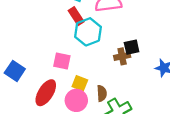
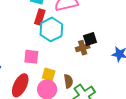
red rectangle: (76, 16) -> (40, 17), turned 56

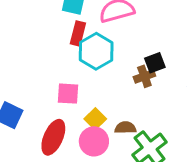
yellow square: (49, 74) -> (95, 119), turned 32
brown semicircle: (68, 81) -> (125, 128), turned -80

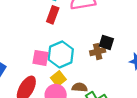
cyan hexagon: (96, 51) -> (61, 54), moved
black square: (155, 63) -> (106, 42), turned 32

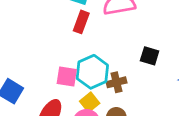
brown cross: (98, 52) -> (117, 82), moved

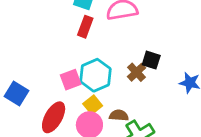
pink square: (67, 77) -> (71, 80), turned -30
brown cross: (117, 82) -> (137, 72), moved, turned -30

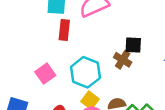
pink square: (71, 80) -> (45, 74), moved

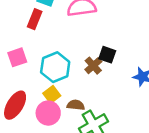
red rectangle: (64, 30) -> (35, 19), moved

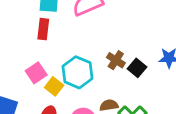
black square: (107, 55) -> (137, 68), moved, turned 36
yellow square: (52, 95) -> (54, 86), moved

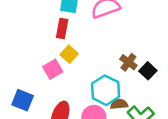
cyan hexagon: (77, 72) -> (106, 90), moved
yellow square: (54, 86) -> (69, 54), moved

